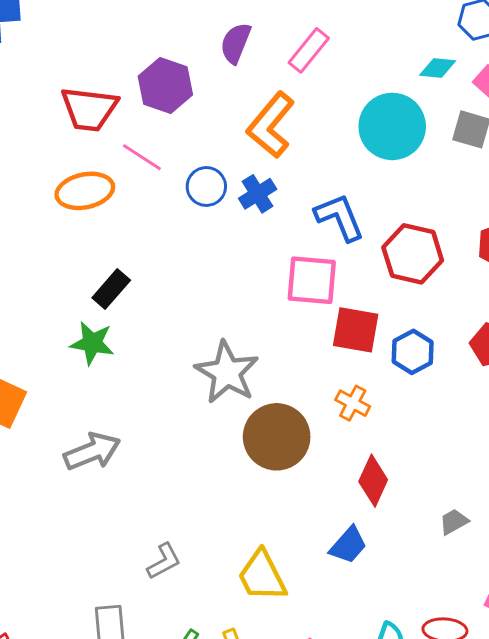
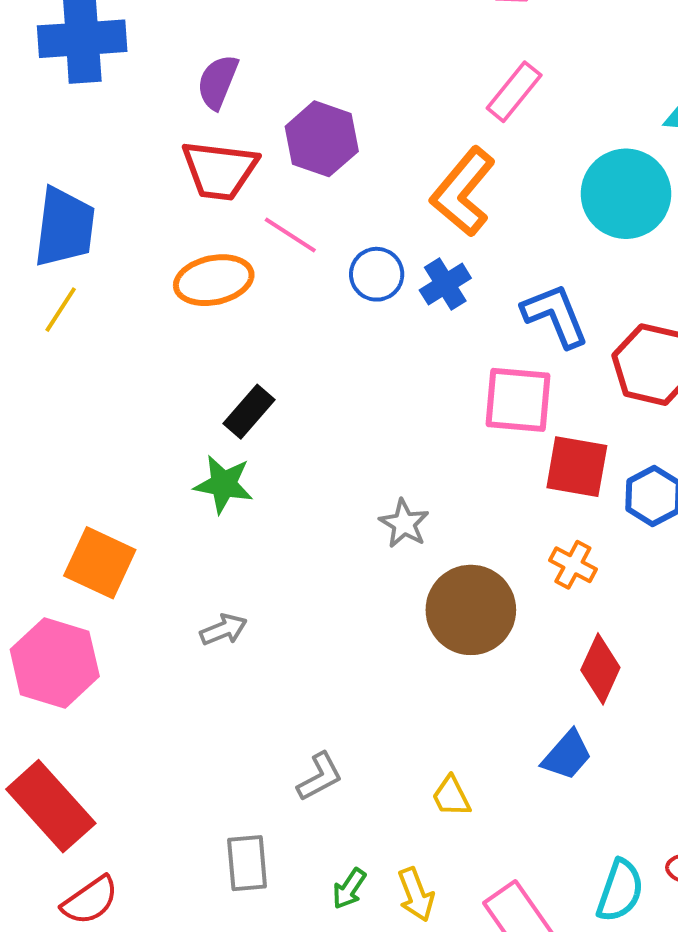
purple semicircle: (236, 43) -> (218, 82), moved
gray star: (227, 372) -> (404, 524), size x0.6
gray arrow: (92, 451) -> (224, 630), size x0.6
yellow trapezoid: (262, 576) -> (451, 796), size x0.6

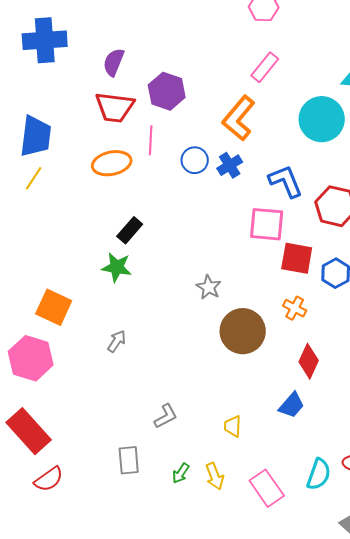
pink line: (290, 235) -> (151, 140), turned 60
gray arrow: (224, 630) -> (117, 341), turned -35
yellow trapezoid: (451, 796) -> (233, 426), turned 30

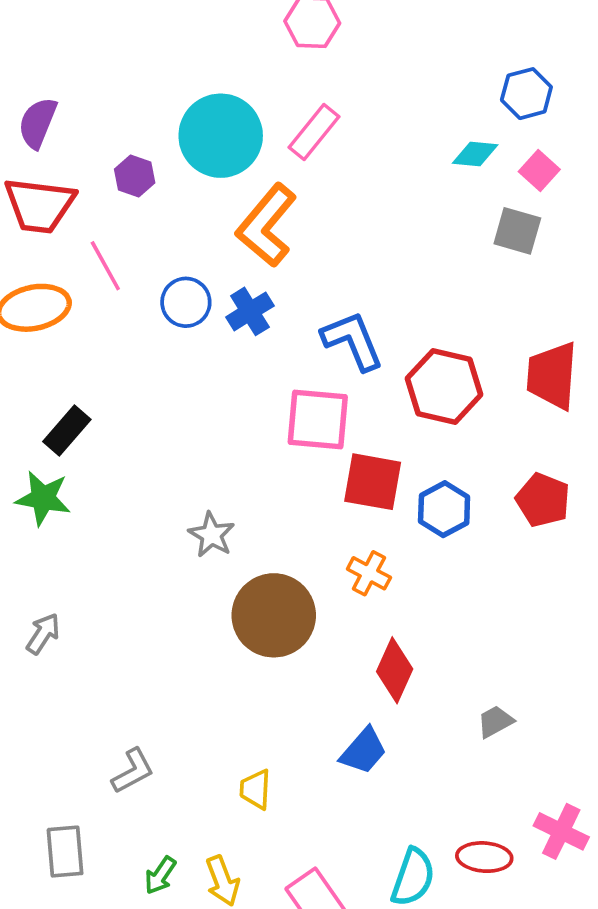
purple hexagon: (167, 91) -> (135, 176), size x0.6
cyan circle: (322, 119) -> (221, 136), moved
pink line: (151, 140) -> (105, 266), turned -32

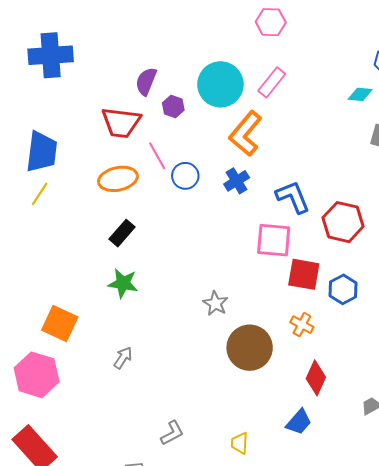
purple semicircle: (38, 123) -> (146, 81), moved
blue circle: (186, 302) -> (185, 176), moved
black rectangle: (67, 430) -> (122, 233), moved

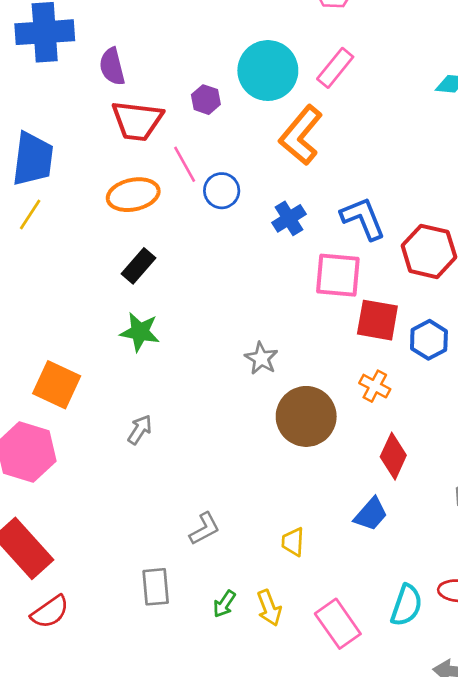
purple semicircle: (146, 81) -> (112, 67), moved, turned -36
blue cross: (237, 181) -> (289, 218), moved

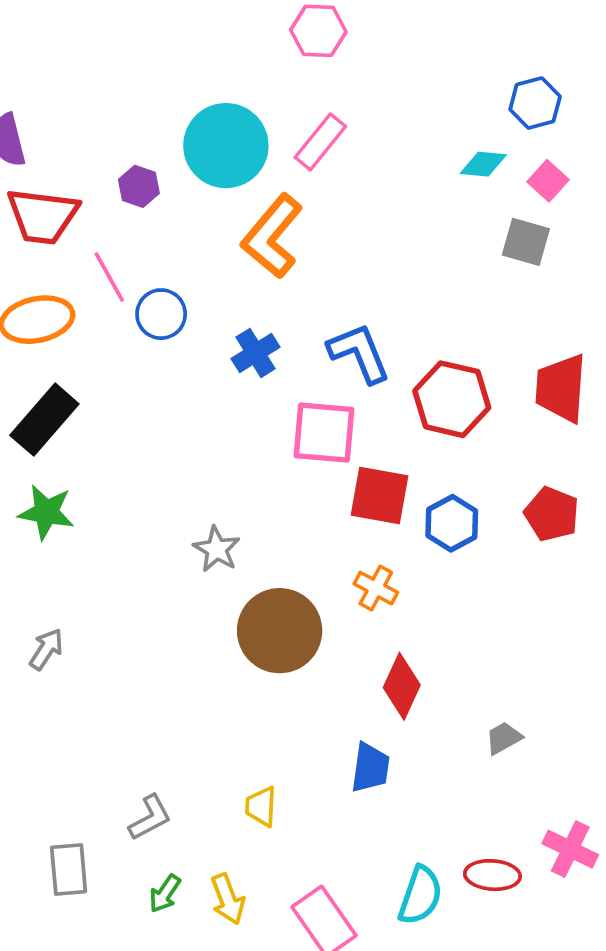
black rectangle: (138, 266) -> (44, 420), size x1.4
blue trapezoid: (371, 514) -> (370, 768), turned -33
gray L-shape: (204, 529) -> (150, 818), moved

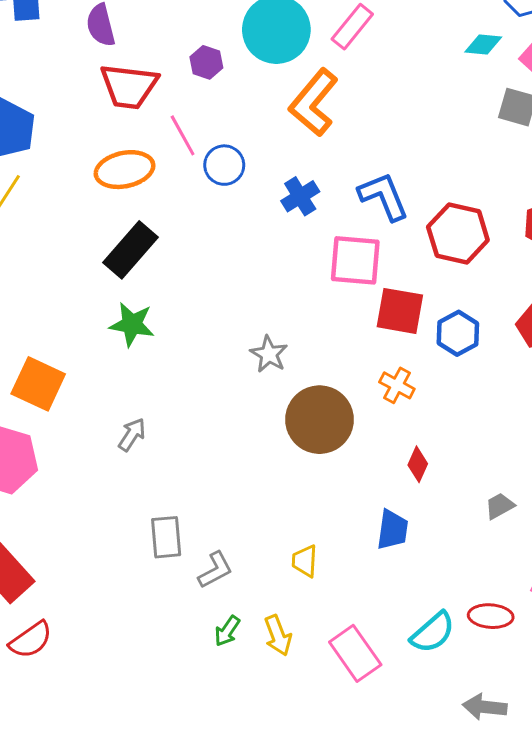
red diamond: (402, 686) -> (418, 464), size x0.7
gray rectangle: (69, 869) -> (166, 537), moved
cyan semicircle: (420, 895) -> (433, 632), turned 30

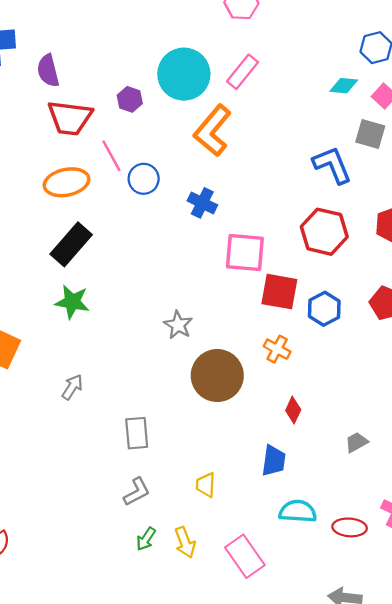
blue cross: (300, 196) -> (202, 203), turned -32
blue L-shape: (384, 196) -> (332, 165), moved
gray rectangle: (166, 537) -> (137, 433), moved
cyan semicircle: (433, 632) -> (298, 511), moved, turned -135

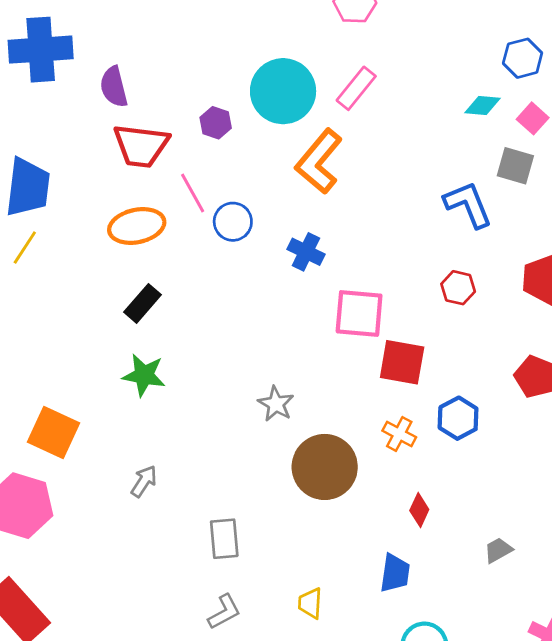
red hexagon: (324, 232) -> (458, 288), size x0.6
black rectangle: (71, 244) -> (142, 303), size x0.7
blue hexagon: (324, 309) -> (458, 418), moved

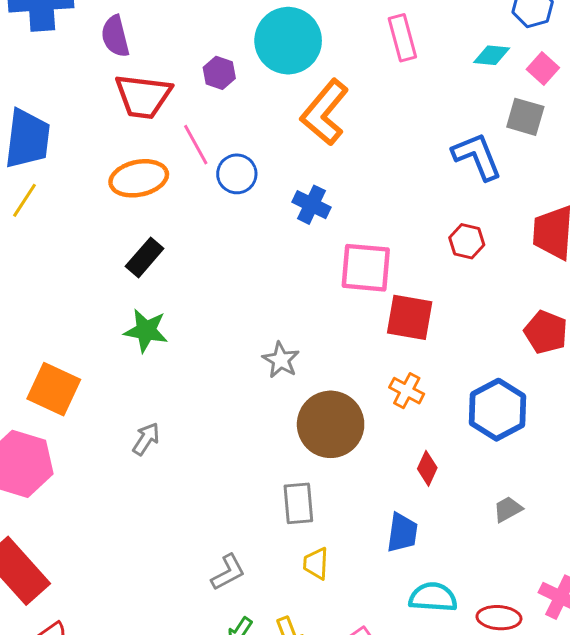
pink rectangle: (356, 88) -> (402, 38), moved, turned -54
blue hexagon: (458, 418) -> (497, 410), moved, size x1.4
gray rectangle: (224, 539) -> (298, 503), moved

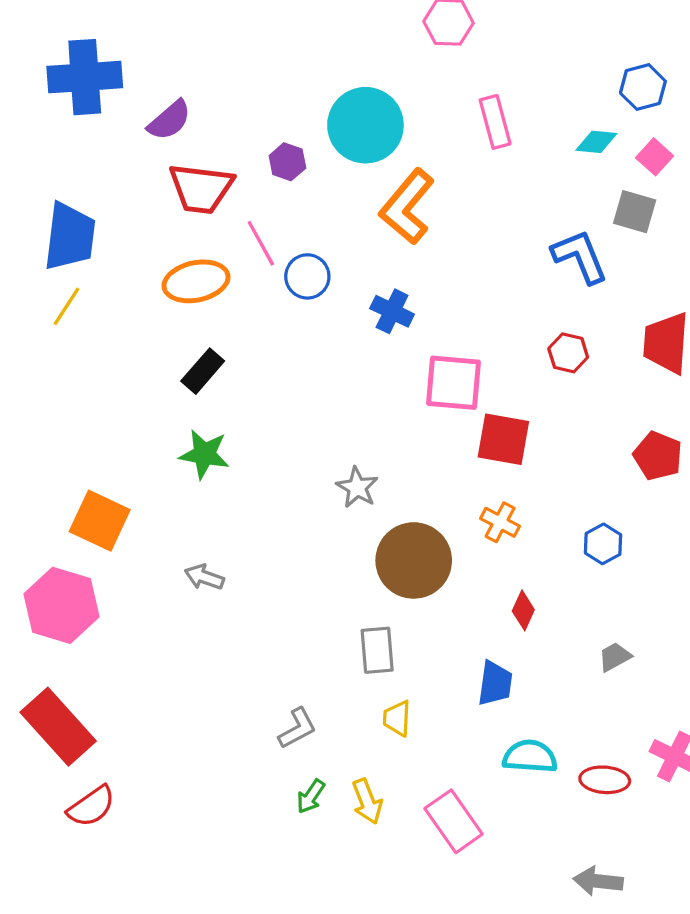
purple semicircle: (115, 36) -> (169, 120), turned -117
blue hexagon: (497, 410) -> (603, 544), size x0.6
gray arrow: (146, 439) -> (204, 577), turned -104

